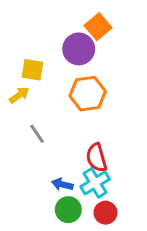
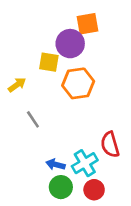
orange square: (98, 27) -> (87, 24), turned 30
yellow square: (33, 70) -> (49, 62), moved
red semicircle: (97, 158) -> (110, 145), moved

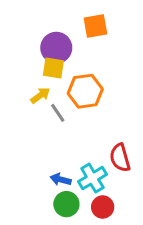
purple circle: (70, 44) -> (56, 48), moved
yellow arrow: (17, 85) -> (40, 96), moved
gray line: (33, 119) -> (58, 113), moved

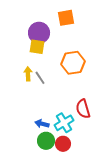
orange hexagon: (85, 91) -> (73, 63), moved
yellow arrow: (40, 96) -> (28, 74), moved, turned -56
red circle: (103, 207) -> (63, 144), moved

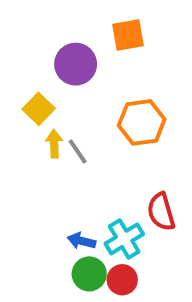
yellow square: (37, 47) -> (39, 109), moved, turned 35

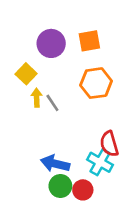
orange square: (128, 35) -> (89, 41), moved
cyan cross: (124, 239) -> (100, 162), moved, turned -30
blue arrow: (81, 241) -> (55, 164), size x1.5

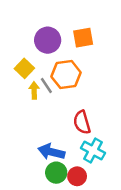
orange hexagon: (96, 83) -> (66, 74), moved
gray line: (52, 103) -> (46, 86), moved
red semicircle: (109, 144) -> (82, 122), moved

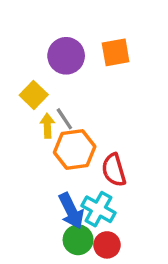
orange hexagon: (66, 74) -> (75, 150), moved
cyan cross: (93, 151) -> (98, 209), moved
blue arrow: (51, 152) -> (71, 211), turned -130

